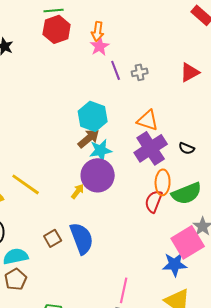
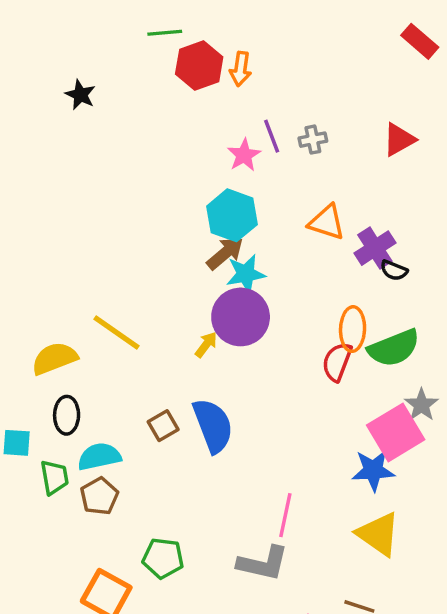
red hexagon: (57, 29) -> (199, 65), moved
pink star: (100, 46) -> (244, 155), moved
purple cross: (151, 148) -> (375, 248), moved, size x0.7

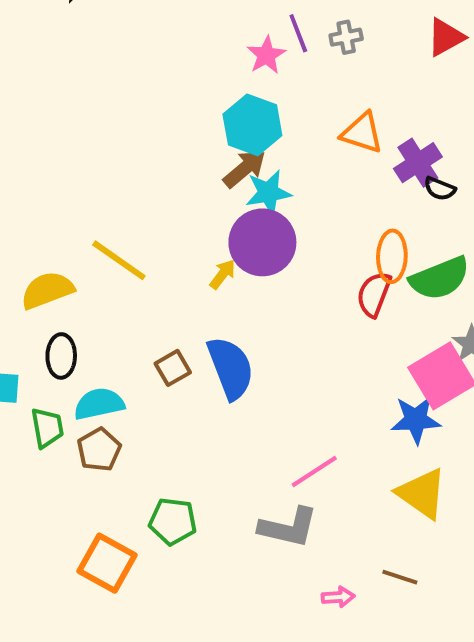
pink line: (285, 515) -> (314, 472), turned 45

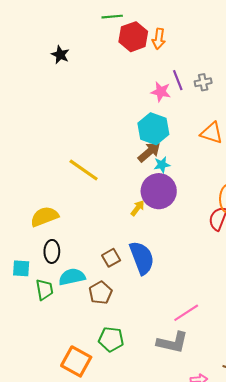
pink star: (266, 55) -> (161, 92), turned -30
cyan star: (268, 193) -> (162, 165), size x0.7
yellow line: (119, 260) -> (84, 170), moved
brown pentagon: (99, 450) -> (101, 293), moved

